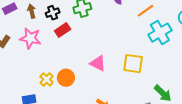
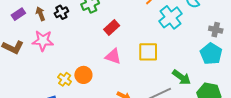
red rectangle: (63, 30) -> (112, 27), moved

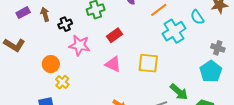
black cross: (61, 12) -> (65, 24), moved
pink star: (43, 41) -> (79, 45), moved
orange circle: (83, 75) -> (51, 64), moved

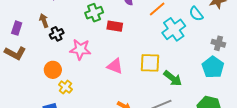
purple rectangle: (23, 13) -> (17, 28), moved, turned -40
black cross: (65, 24) -> (57, 34), moved
red rectangle: (114, 35) -> (115, 26), moved, turned 49
green arrow: (179, 92) -> (173, 78), moved

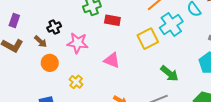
brown arrow: (44, 21) -> (41, 42), moved, turned 152
yellow square: (150, 63) -> (148, 39), moved, turned -30
yellow cross: (65, 87) -> (76, 82), moved

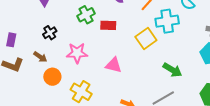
cyan cross: (171, 25) -> (167, 21), turned 35
black cross: (54, 27) -> (50, 33), moved
yellow cross: (76, 82) -> (81, 92), size x1.5

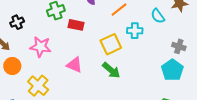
cyan cross: (167, 21) -> (135, 31), size x0.7
green arrow: (172, 70) -> (111, 70), moved

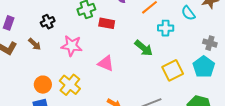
yellow square: (111, 44) -> (173, 70), moved
orange circle: (12, 66) -> (43, 85), moved
green arrow: (111, 70) -> (144, 48), moved

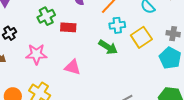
cyan cross: (166, 28) -> (117, 25), moved
yellow square: (173, 70) -> (141, 37), moved

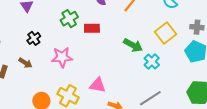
cyan cross: (117, 25) -> (152, 62), moved, turned -35
pink triangle: (73, 67) -> (98, 85), moved

